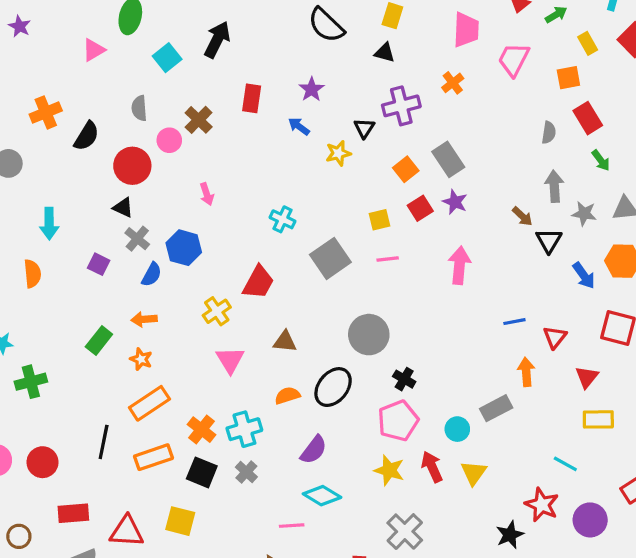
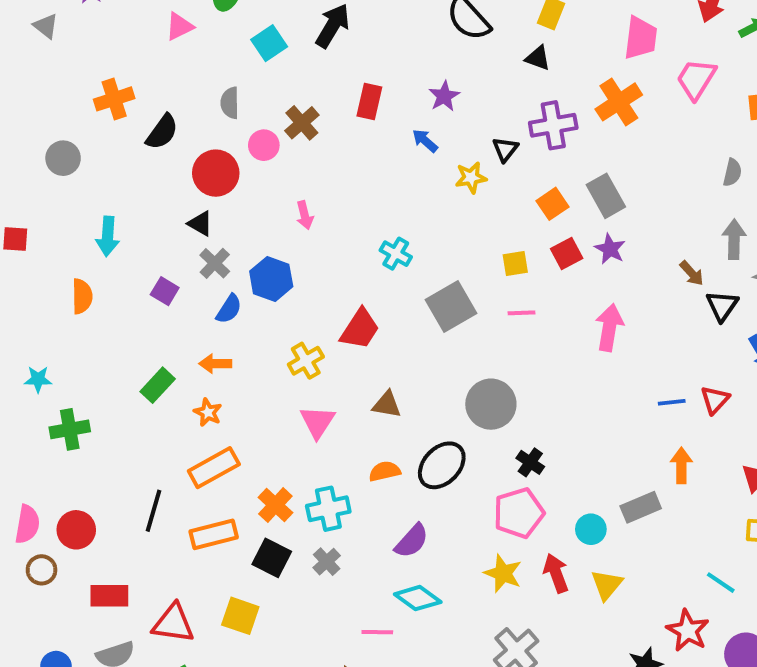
orange cross: (453, 83) -> (619, 102), size x1.6
red triangle: (555, 337) -> (715, 400), moved
brown circle: (19, 536) -> (42, 570), moved

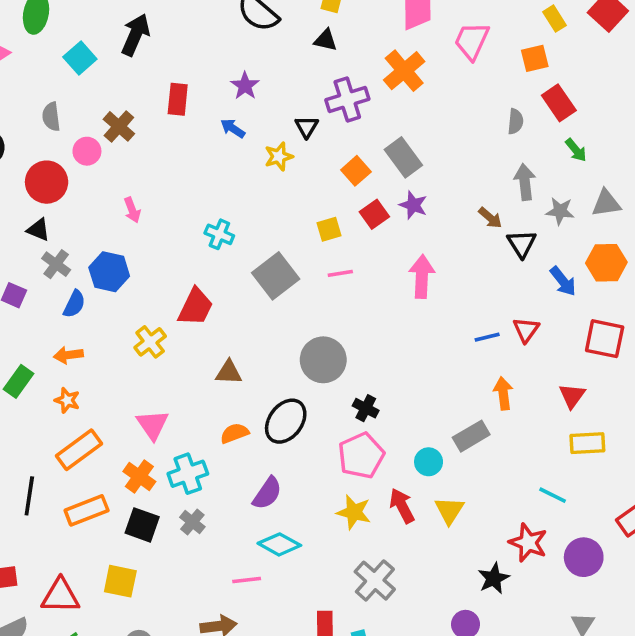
pink triangle: (317, 422) -> (152, 425), moved

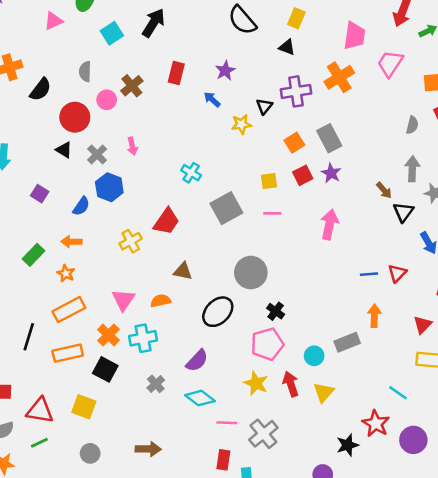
gray cross: (56, 264) -> (97, 154), moved
orange semicircle: (235, 433) -> (161, 301), moved
gray cross: (192, 522) -> (156, 384), moved
pink line: (247, 580) -> (227, 423), moved

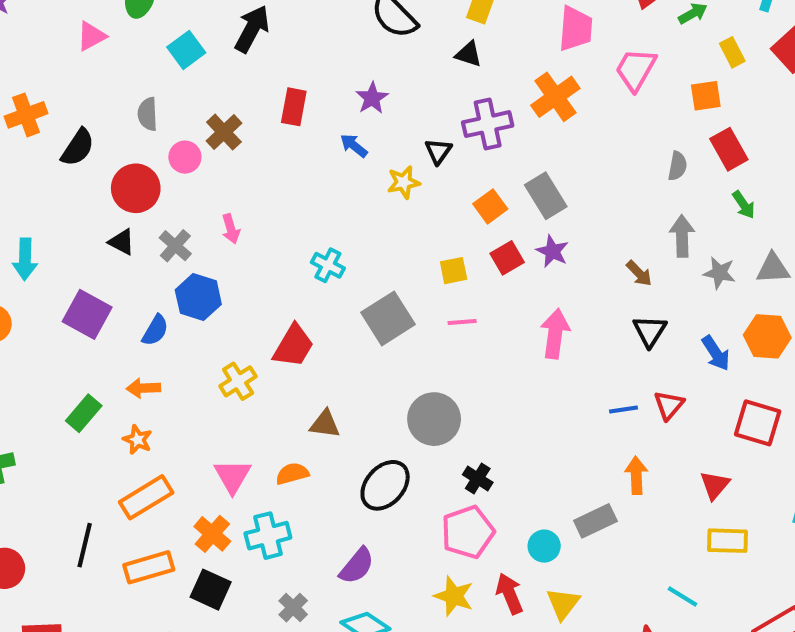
purple square: (40, 194) -> (87, 314), size x1.6
black triangle: (403, 212) -> (650, 331), moved

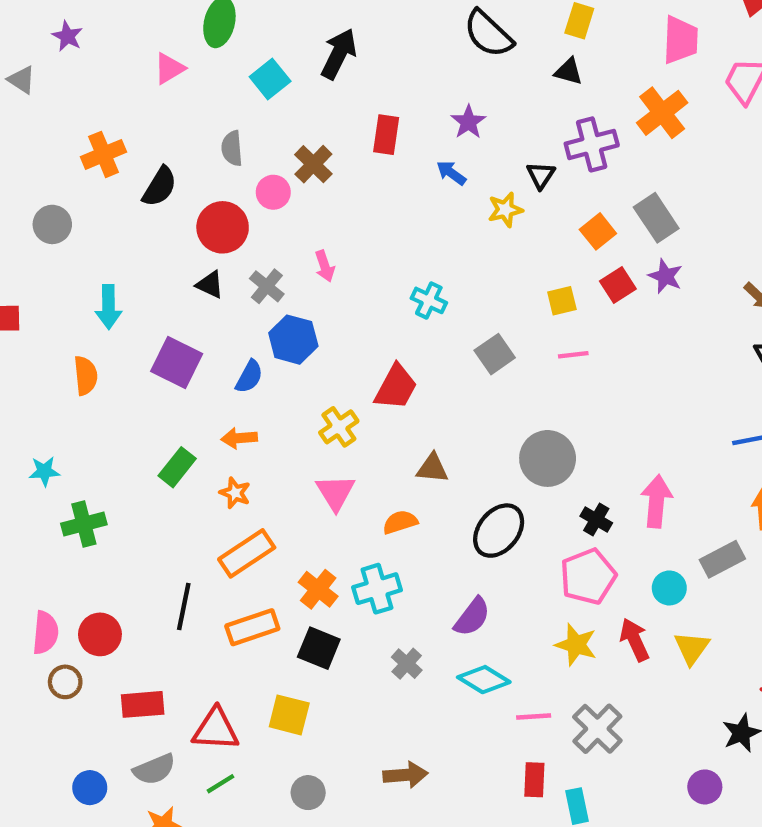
gray square: (388, 318) -> (495, 354), size x0.7
pink arrow: (555, 334) -> (656, 501), moved
pink triangle: (233, 476) -> (335, 492), moved

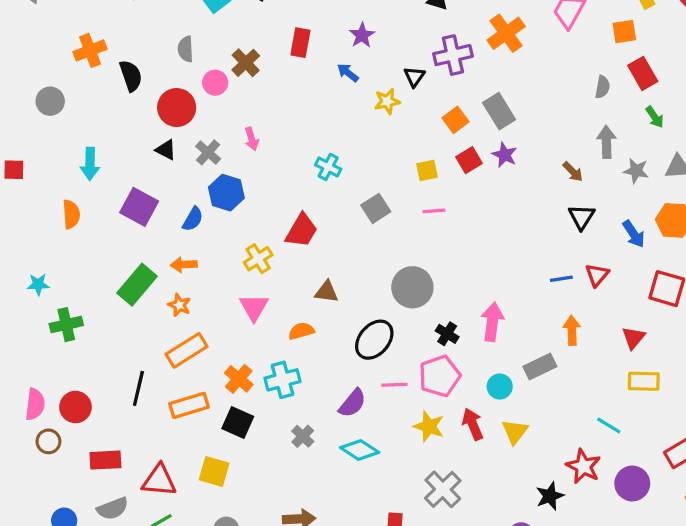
black semicircle: (160, 187) -> (131, 76), turned -52
green rectangle: (177, 467) -> (137, 285), size x1.4
pink line: (534, 717) -> (394, 385), moved

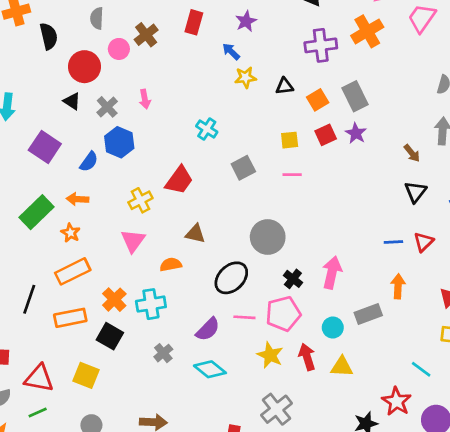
black triangle: (414, 77) -> (284, 86), moved, turned 42
yellow star: (387, 101) -> (245, 77), moved
yellow triangle: (515, 432) -> (342, 367), turned 50

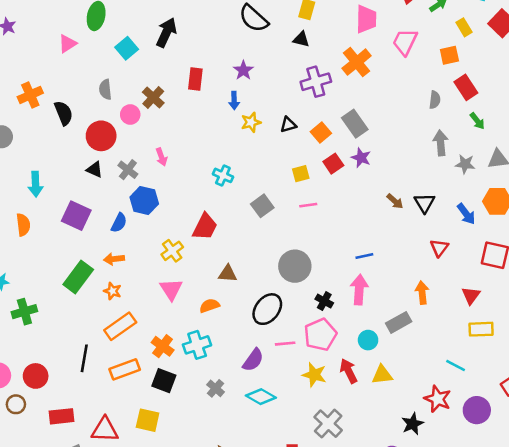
blue arrow: (231, 52) -> (234, 100), turned -126
brown arrow: (412, 153) -> (395, 201), moved
blue line: (393, 242) -> (364, 256), moved

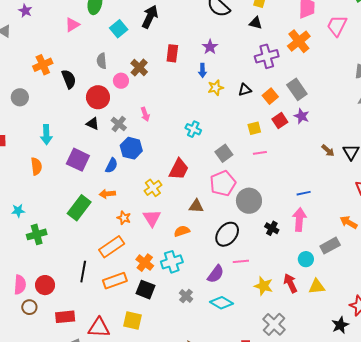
orange star: (112, 291) -> (124, 218), moved
orange arrow: (422, 293) -> (349, 222), turned -54
pink pentagon: (320, 335) -> (223, 183), moved

